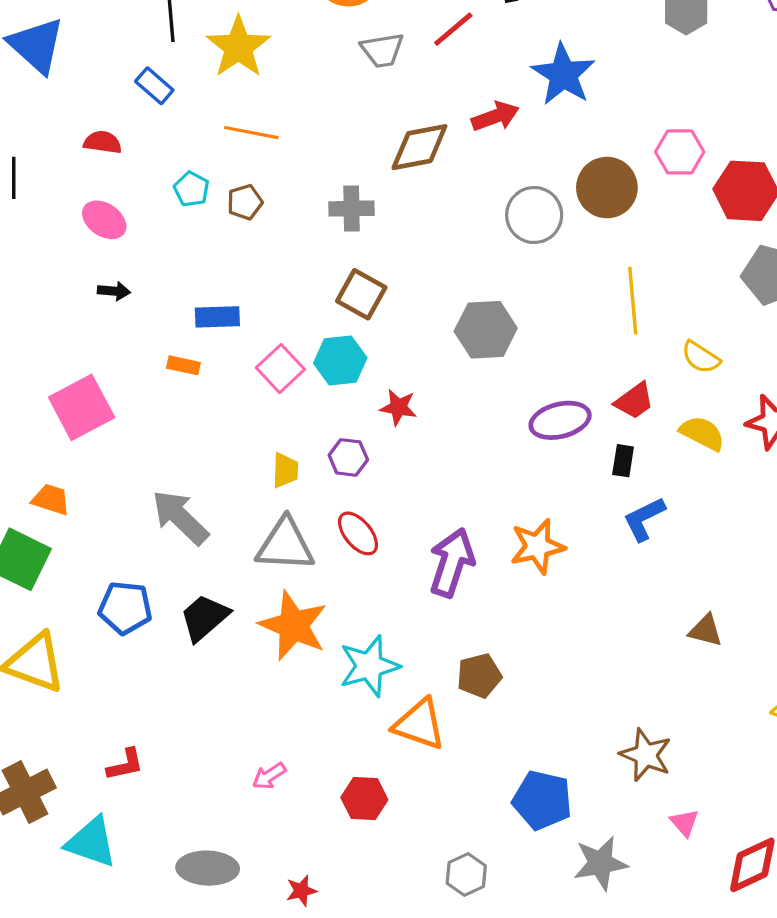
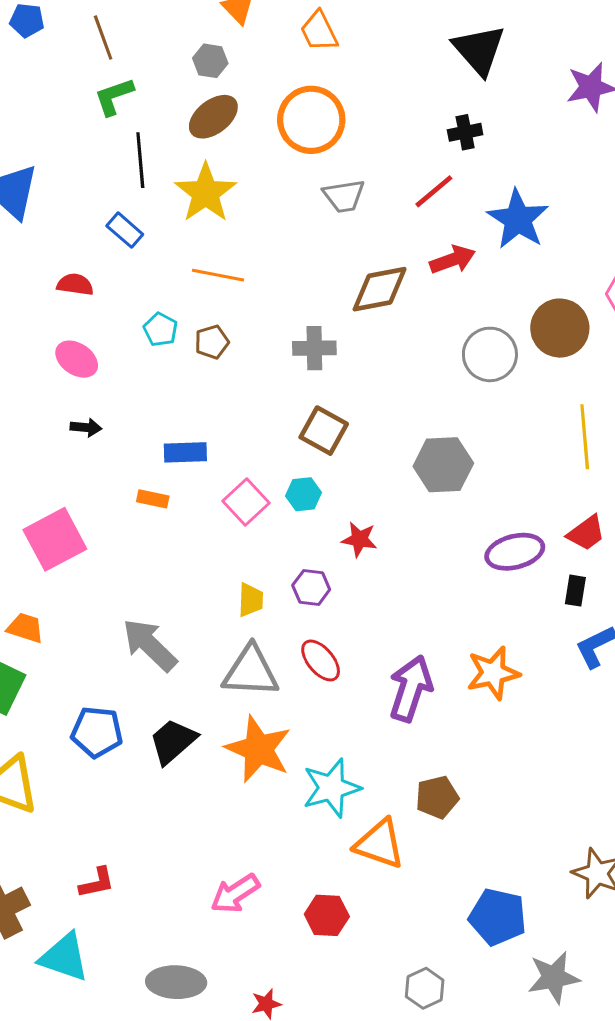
red line: (453, 29) -> (434, 191), moved
cyan hexagon: (340, 360) -> (303, 494), size x0.7
pink arrow: (269, 776) -> (235, 894), size x1.5

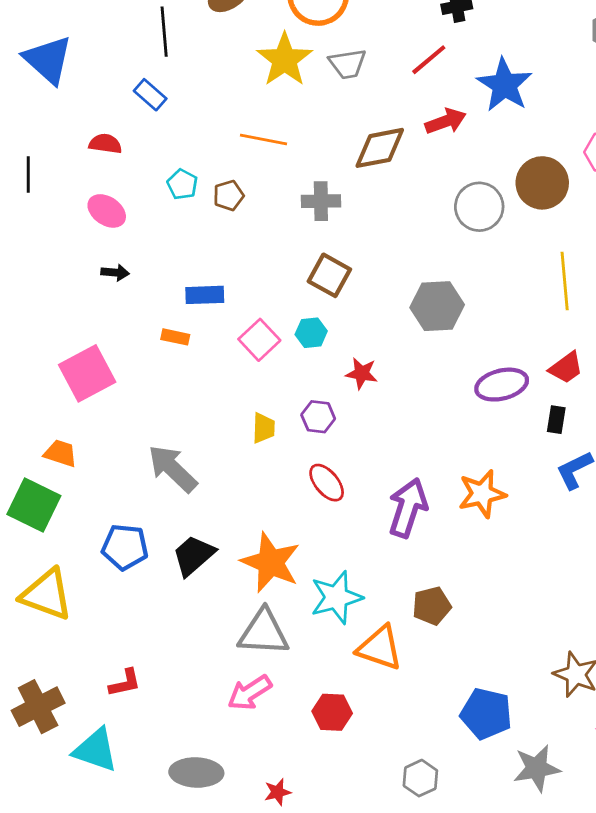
yellow star: (206, 193) -> (285, 60), moved
orange line: (218, 275) -> (264, 139), moved
gray triangle: (251, 671) -> (264, 632), moved

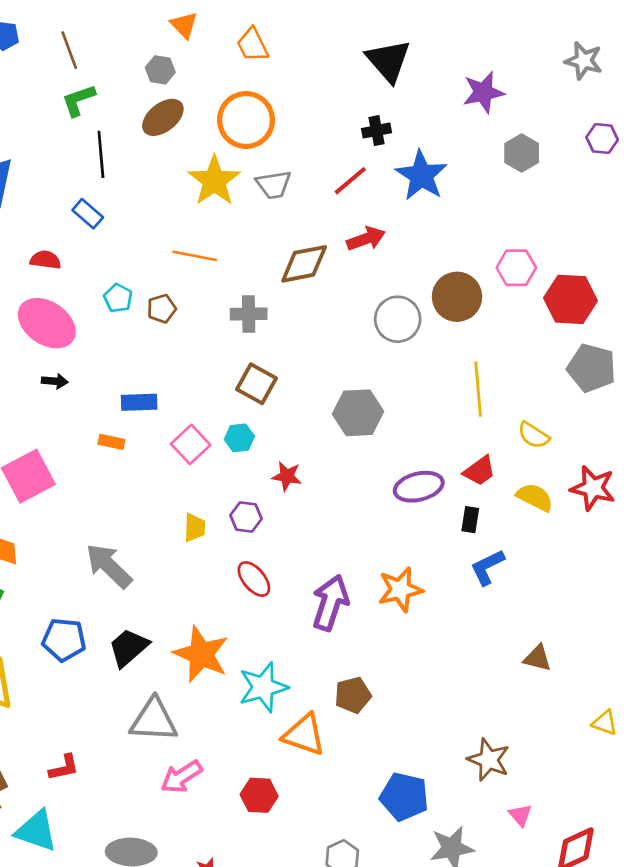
blue star: (504, 85) -> (421, 175), moved
pink ellipse: (107, 211) -> (47, 323), size x1.6
gray triangle: (264, 632) -> (154, 720), moved

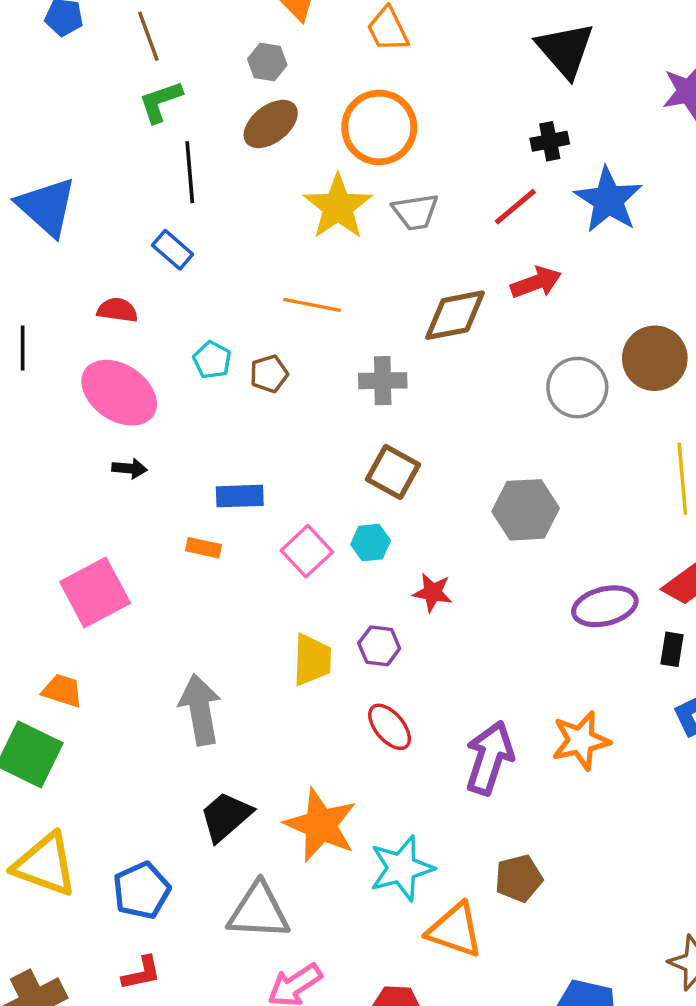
yellow trapezoid: (195, 528) -> (312, 660), size x1.4
gray arrow: (109, 566) -> (200, 710), turned 36
blue pentagon: (64, 640) -> (142, 890), moved, turned -30

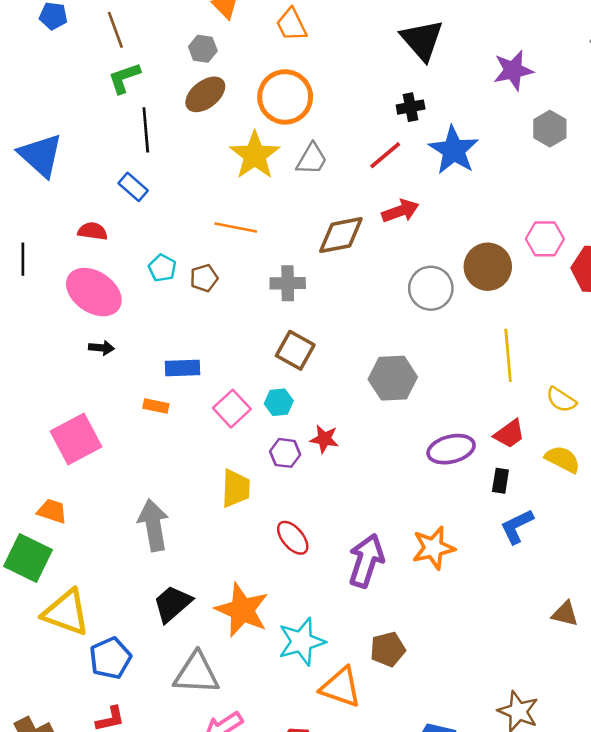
gray trapezoid: (415, 212) -> (312, 159), turned -51
purple hexagon: (379, 646) -> (285, 453), moved
yellow triangle: (45, 865) -> (66, 613), moved

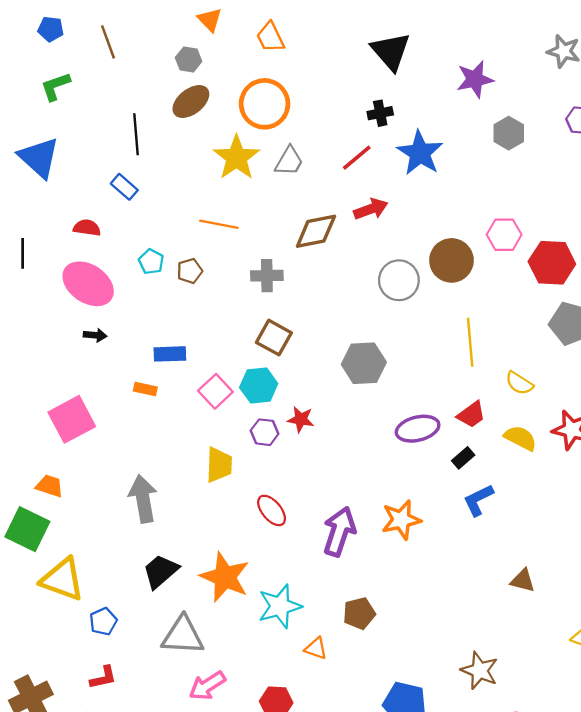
green L-shape: (124, 78) -> (55, 86), moved
cyan hexagon: (279, 402) -> (259, 385), size x1.4
black rectangle: (500, 481) -> (463, 458), turned 40
blue pentagon: (110, 658) -> (103, 621), size x0.7
orange triangle: (341, 687) -> (316, 648), size x0.6

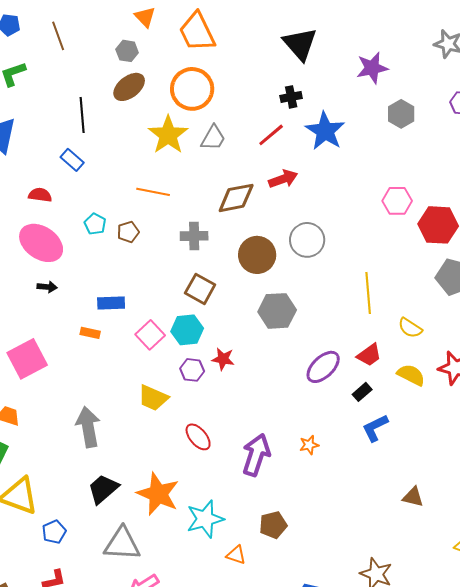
orange trapezoid: (270, 37) -> (197, 32), size x1.5
brown circle: (451, 260) -> (257, 255), moved
purple ellipse: (418, 429) -> (323, 367), turned -30
yellow trapezoid: (219, 465) -> (153, 398), turned 112
orange star: (401, 520) -> (309, 445), size x0.6

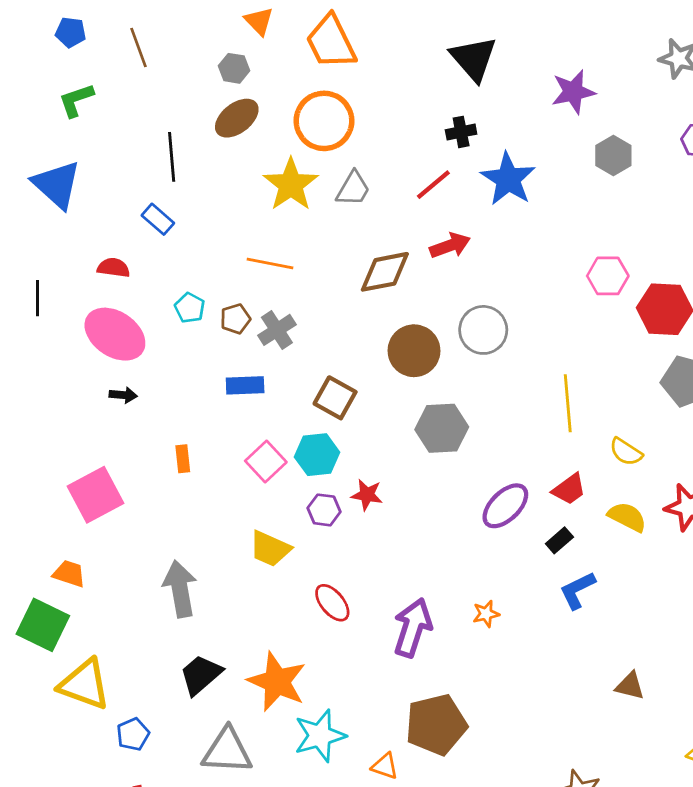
gray cross: (194, 236) -> (277, 330), moved, turned -32
blue rectangle: (111, 303) -> (245, 385), moved
orange rectangle: (90, 333) -> (183, 459), turned 72
cyan star: (205, 519) -> (320, 736), moved
brown pentagon: (273, 525) -> (436, 725), size x1.6

